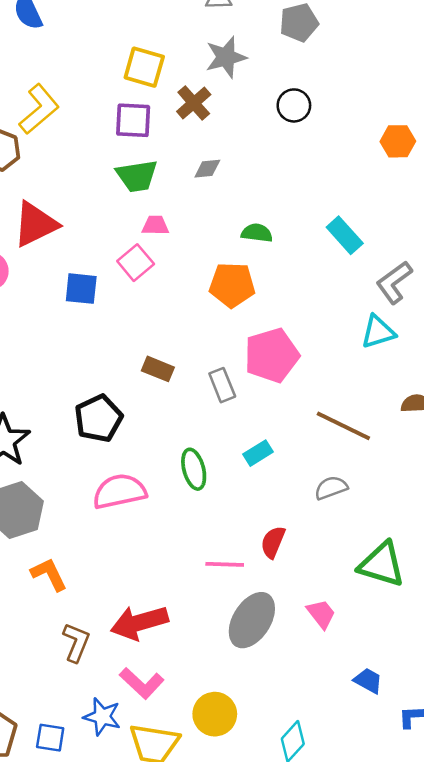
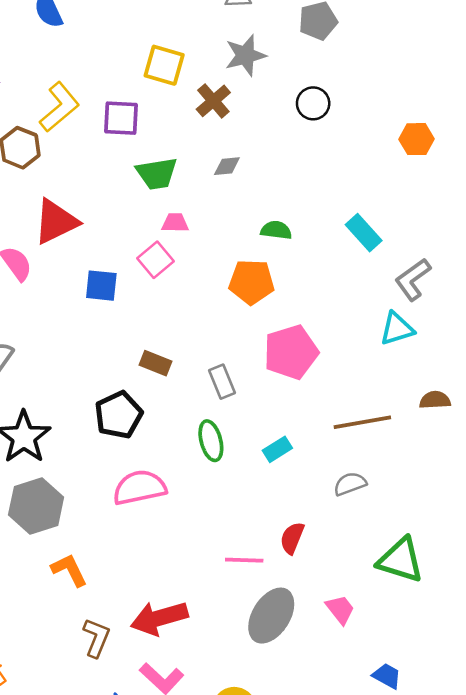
purple square: (133, 120) -> (121, 118), moved
brown rectangle: (158, 369) -> (155, 363), moved
gray rectangle: (222, 385) -> (222, 382), moved
brown line: (343, 426) -> (362, 422), turned -36
green ellipse: (194, 469) -> (211, 441), moved

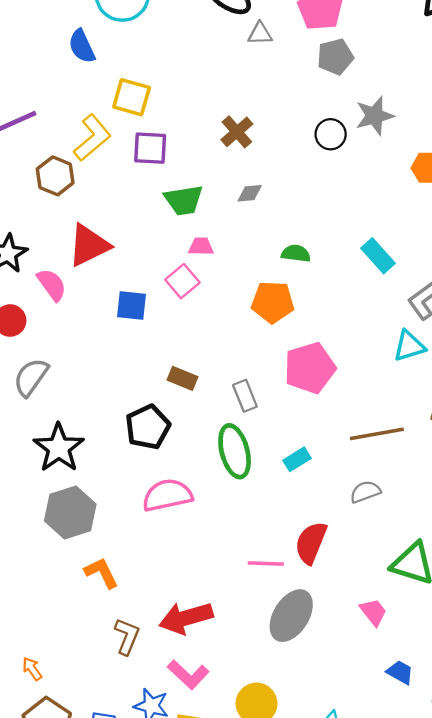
gray star: (245, 55) -> (375, 116), moved
yellow square: (164, 65) -> (132, 97), moved
green ellipse: (211, 441) -> (235, 451), size x1.4
red semicircle: (292, 538) -> (311, 543), size x1.4
pink trapezoid: (340, 609) -> (373, 612), moved

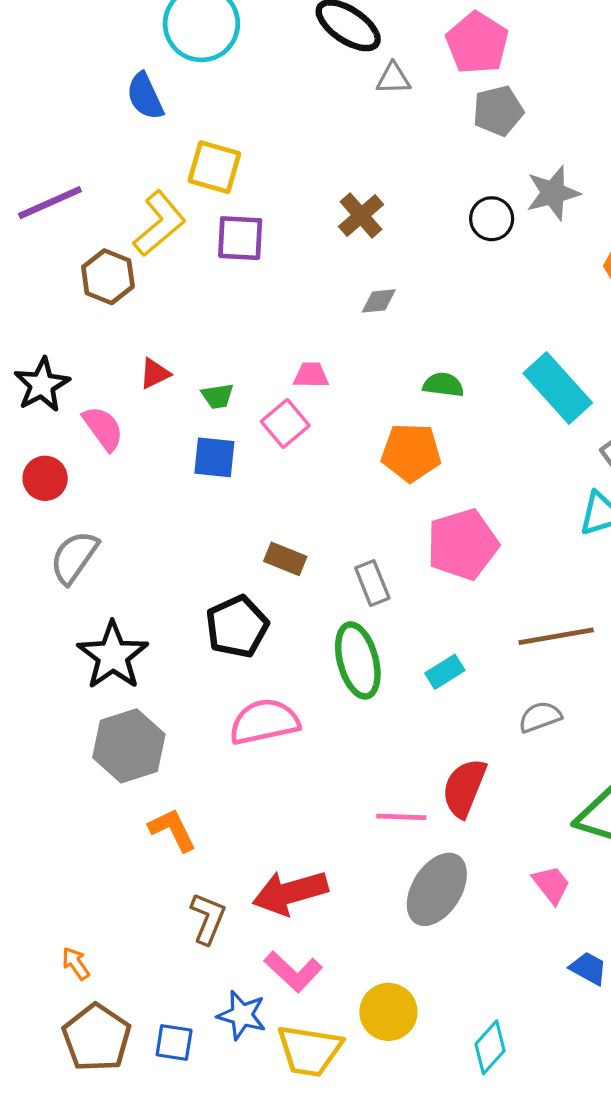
green trapezoid: (184, 200) -> (218, 396), moved, size x0.6
red triangle: (89, 245) -> (155, 373), size x0.5
cyan rectangle: (378, 256) -> (558, 388), size x1.4

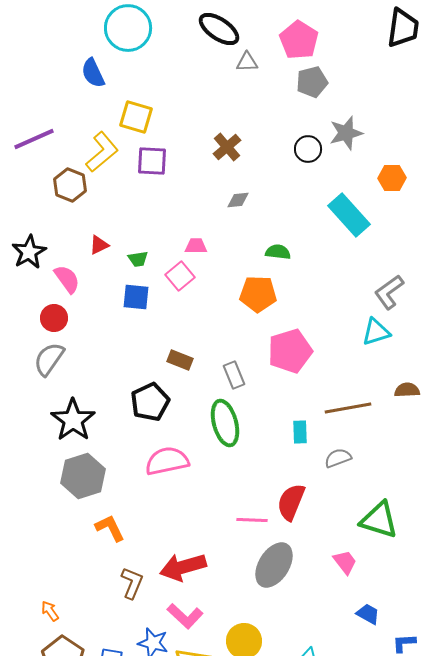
cyan rectangle: (558, 388) -> (349, 215), moved
red circle: (45, 478) -> (54, 318), moved
cyan rectangle: (445, 672) -> (300, 432), moved, turned -60

